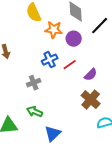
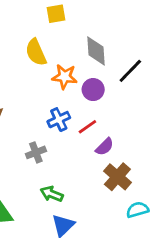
purple semicircle: (91, 75) -> (105, 147), moved
green arrow: (35, 112) -> (52, 194), moved

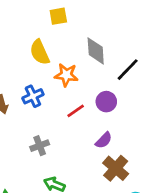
purple circle: (93, 90) -> (106, 102), moved
blue cross: (59, 120) -> (33, 96), moved
red line: (87, 127) -> (76, 111), moved

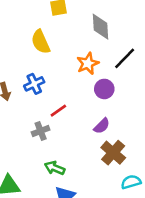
gray diamond: (96, 51) -> (100, 27), moved
orange star: (66, 75) -> (88, 63), moved, turned -30
red line: (76, 111) -> (58, 111), moved

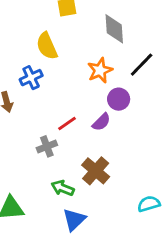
blue cross: (34, 84) -> (31, 78), moved
purple semicircle: (102, 126) -> (101, 122), moved
brown cross: (113, 153) -> (96, 171), moved

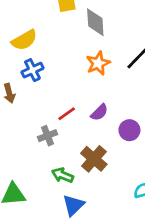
gray diamond: (114, 29) -> (95, 22), moved
yellow semicircle: (47, 46) -> (24, 40), moved, turned -96
purple circle: (119, 99) -> (129, 130), moved

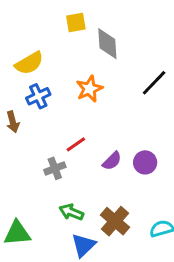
orange star: (98, 63) -> (89, 89), moved
purple semicircle: (99, 112) -> (112, 161), moved
brown cross: (94, 159) -> (115, 221), moved

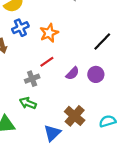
black line: (154, 83) -> (102, 41), moved
orange star: (89, 89) -> (49, 33), moved
green arrow: (71, 212) -> (28, 103), moved

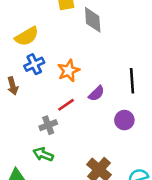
black line: (102, 41) -> (132, 81), turned -48
purple semicircle: (72, 73) -> (96, 93), moved

